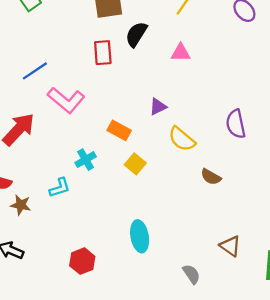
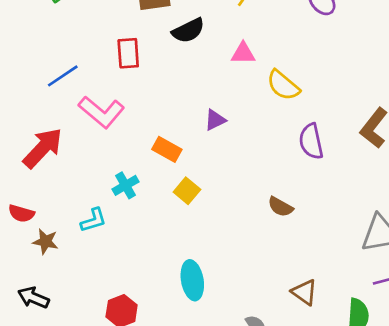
black semicircle: (136, 34) -> (188, 31), turned -148
red rectangle: (103, 53) -> (128, 53), moved
yellow semicircle: (182, 139) -> (283, 85), moved

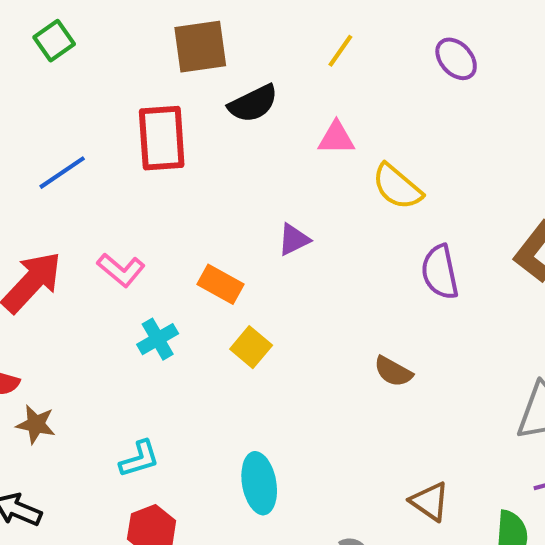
red rectangle: (128, 53) -> (162, 138), size x1.4
pink L-shape: (101, 112) -> (121, 270), moved, size x0.7
cyan L-shape: (93, 220) -> (139, 459), moved

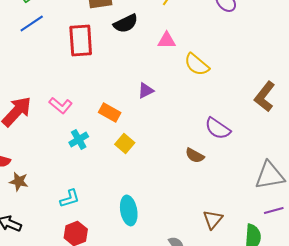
blue line: (62, 173) -> (32, 23), moved
purple semicircle: (440, 272) -> (218, 128), moved, turned -44
brown triangle: (430, 501) -> (213, 219), turned 35

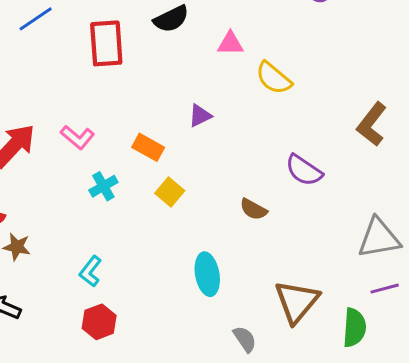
brown semicircle: (195, 155) -> (253, 209), moved
cyan L-shape: (70, 198) -> (90, 271), turned 145
cyan ellipse: (129, 210) -> (207, 274), moved
brown triangle: (213, 219) -> (297, 302), size x1.6

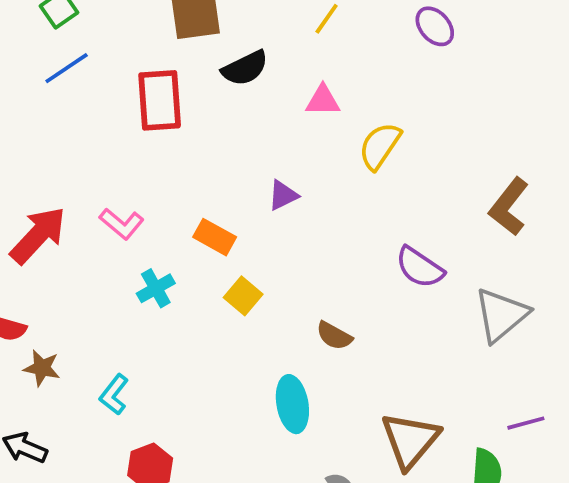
yellow semicircle: (274, 78) -> (380, 146), turned 84
brown semicircle: (253, 209) -> (334, 336), moved
gray triangle: (379, 238) -> (501, 315), moved, turned -30
cyan L-shape: (90, 271) -> (114, 395), moved

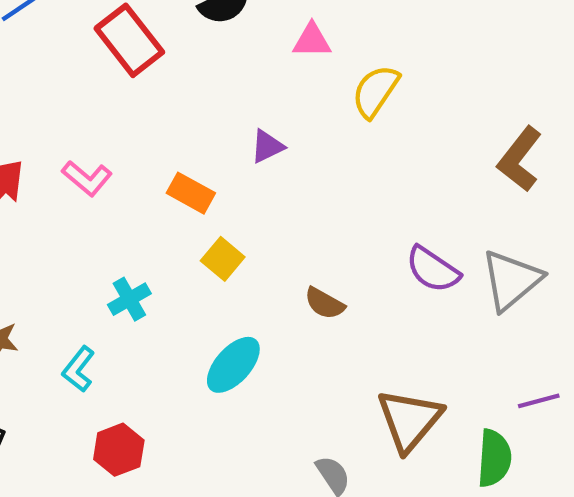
red rectangle: (160, 100) -> (129, 40), turned -34
purple semicircle: (420, 267) -> (433, 269), moved
cyan cross: (156, 288) -> (129, 299), moved
cyan ellipse: (292, 404) -> (233, 365), moved, turned 52

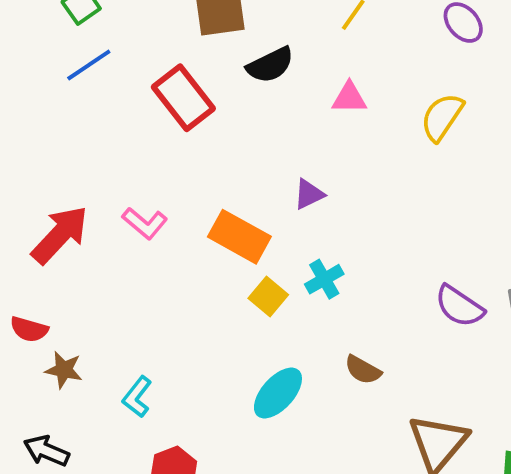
yellow semicircle: (375, 91) -> (442, 117), moved
orange rectangle: (191, 193) -> (239, 237), size x1.4
cyan cross: (129, 299) -> (324, 279), moved
brown semicircle: (325, 303) -> (363, 370), moved

